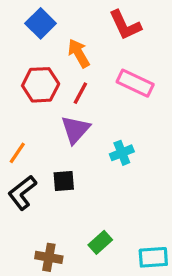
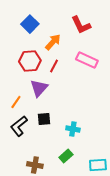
orange arrow: (79, 53) -> (53, 42), turned 72
purple triangle: (75, 130) -> (39, 88), moved
cyan cross: (122, 153) -> (73, 129), moved, turned 32

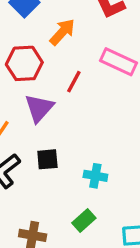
red line: (54, 66) -> (74, 82), moved

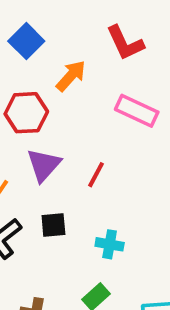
red line: (74, 82) -> (96, 175), moved

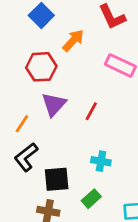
black square: (53, 225) -> (57, 179), moved, size x1.4

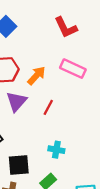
orange arrow: (73, 40) -> (36, 76), moved

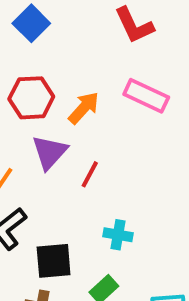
red line: (48, 107) -> (90, 174), moved

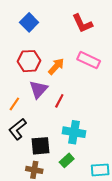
cyan cross: (118, 235) -> (74, 132), size x1.5

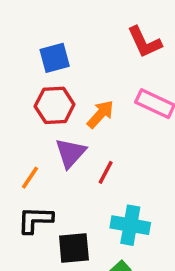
blue square: (29, 22) -> (55, 58), moved, turned 30
black L-shape: (17, 129) -> (35, 220), turned 40

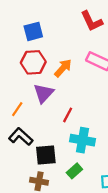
red line: (106, 172) -> (68, 115), moved
black L-shape: (35, 220) -> (21, 137), turned 40

